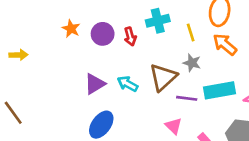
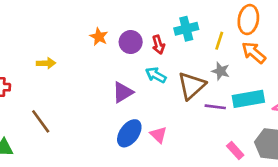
yellow line: (191, 33) -> (219, 41), turned 36
cyan arrow: (128, 84) -> (156, 75), moved
pink triangle: (174, 126) -> (158, 135), moved

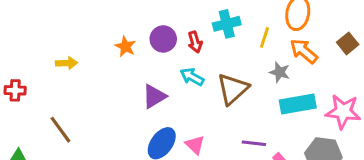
orange star: (99, 37) -> (125, 47), moved
gray star: (221, 71) -> (280, 72), moved
purple line: (215, 107) -> (254, 143), moved

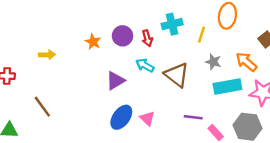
orange arrow: (304, 51) -> (246, 62), moved
brown triangle: (233, 89) -> (177, 75), turned -40

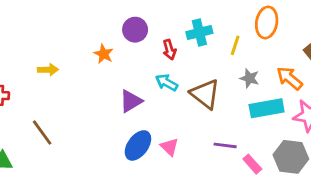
purple circle: (122, 36) -> (135, 30), moved

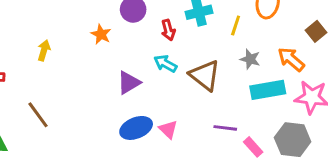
yellow arrow: (48, 70) -> (44, 50), turned -72
blue ellipse: (138, 145) -> (136, 128), turned 32

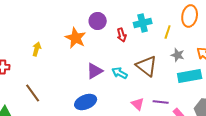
orange star: (101, 34) -> (76, 38), size x1.5
cyan arrow: (165, 64) -> (120, 73), moved
blue ellipse: (136, 128) -> (86, 102), moved
pink triangle: (168, 129) -> (138, 104), moved

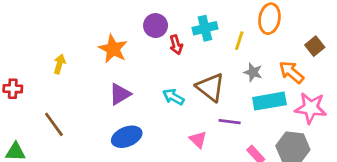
purple circle: (98, 21) -> (156, 26), moved
purple triangle: (95, 71) -> (120, 94), moved
purple line: (161, 102) -> (230, 122), moved

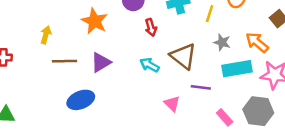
red arrow: (176, 45) -> (151, 27), moved
brown line: (54, 124) -> (65, 61), moved, turned -55
blue ellipse: (127, 137) -> (81, 100), moved

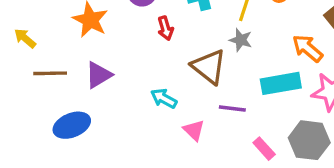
yellow arrow: (46, 35) -> (25, 38), turned -66
gray star: (222, 42) -> (241, 40), moved
cyan arrow: (150, 65) -> (164, 98), moved

